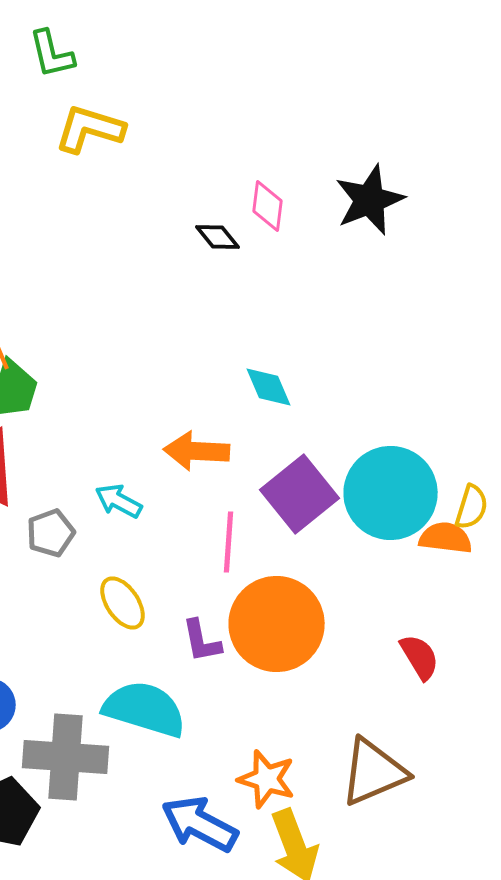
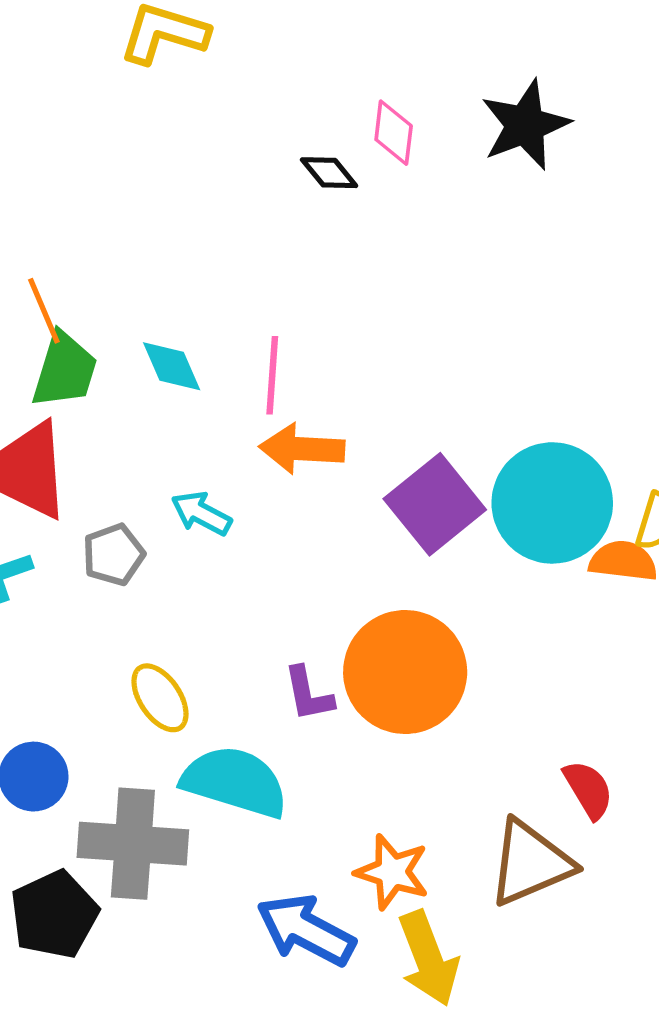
cyan diamond: (269, 387) -> (172, 366), moved
pink line: (229, 542) -> (272, 375), moved
yellow ellipse: (123, 603) -> (160, 698), moved
red semicircle: (420, 657) -> (588, 789), moved

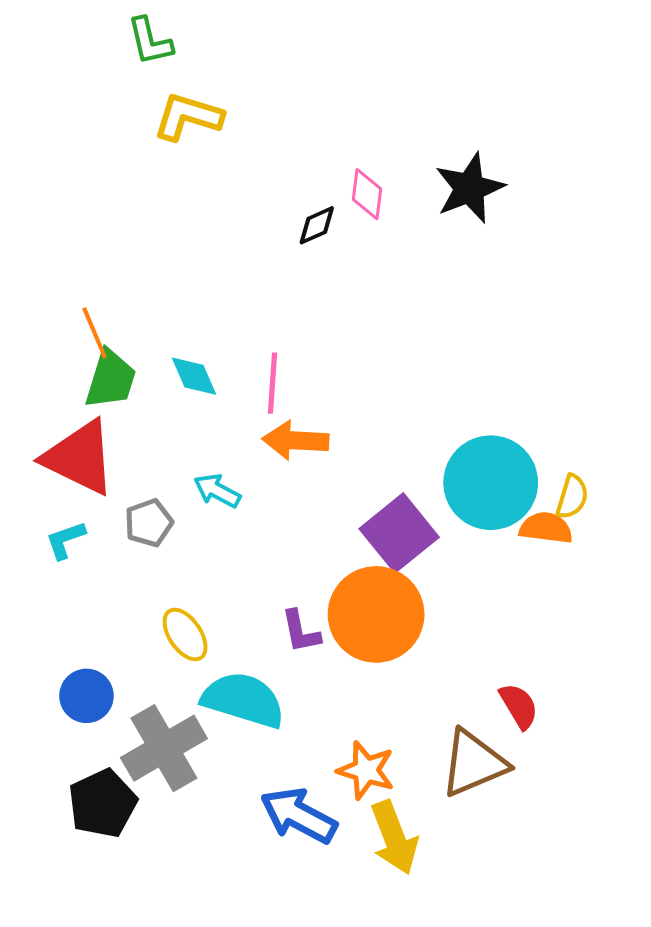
black diamond: (329, 173) -> (317, 225), turned -75
purple square: (435, 504) -> (399, 533), moved
gray cross: (133, 844) -> (164, 748), turned -34

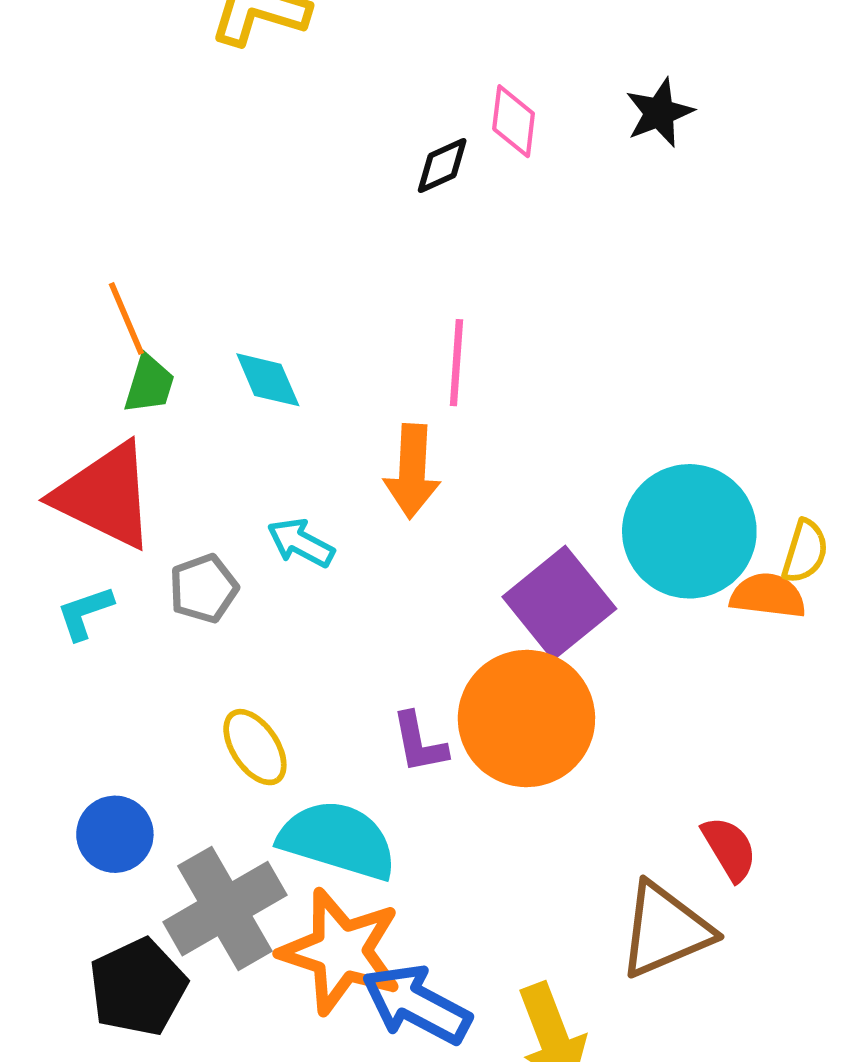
black star: (470, 188) -> (659, 113), size x0.7
green trapezoid: (111, 379) -> (149, 384), size x0.7
pink line: (272, 383) -> (456, 363), moved
orange arrow: (296, 440) -> (412, 471), turned -90
orange star: (366, 770) -> (341, 951), moved, size x1.5

